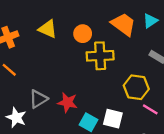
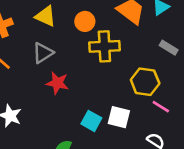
gray triangle: (38, 99) -> (43, 53), moved
red star: (67, 102) -> (57, 83), moved

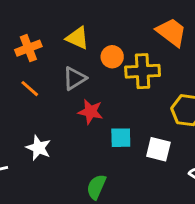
orange circle: (85, 21) -> (112, 57), moved
cyan square: (91, 121) -> (121, 138), moved, turned -30

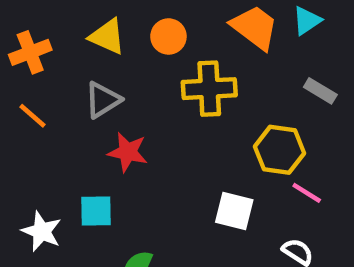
orange circle: (112, 57) -> (168, 36), moved
cyan square: (121, 138) -> (96, 211), moved
white star: (38, 148) -> (42, 231), moved

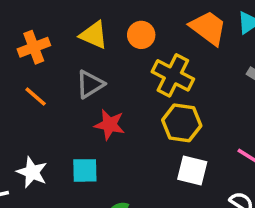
yellow cross: (209, 89) -> (173, 75), turned 30
yellow hexagon: (280, 150) -> (182, 123), moved
white star: (42, 231) -> (32, 172), moved

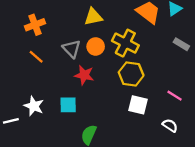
yellow triangle: (94, 35) -> (93, 17), moved, turned -36
orange circle: (141, 35) -> (96, 46), moved
gray triangle: (90, 84) -> (72, 49), turned -42

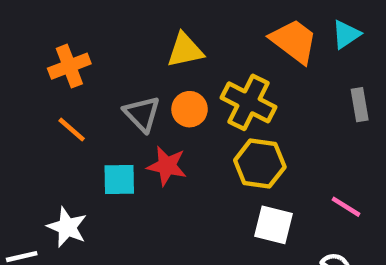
gray rectangle: (181, 44) -> (360, 105), turned 49
cyan square: (68, 105) -> (119, 179), moved

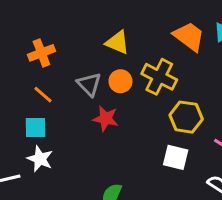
yellow triangle: (185, 50) -> (117, 42), turned 35
yellow hexagon: (260, 164) -> (186, 117), moved
cyan square: (119, 179) -> (35, 127), moved

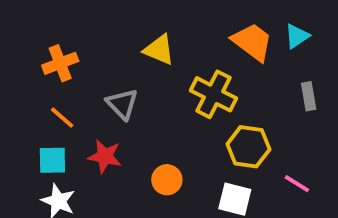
orange circle: (120, 81) -> (167, 180), moved
red star: (106, 119) -> (105, 156), moved

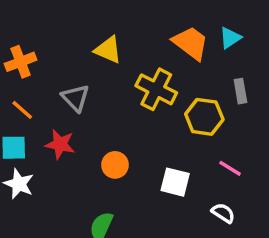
yellow hexagon: (248, 147) -> (204, 117), moved

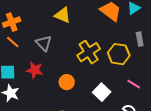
yellow cross: (156, 89) -> (89, 52), moved, turned 30
orange line: (22, 110) -> (13, 42), moved
white square: (175, 182) -> (102, 92), turned 30

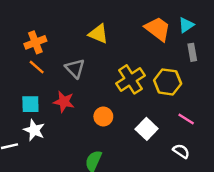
gray rectangle: (140, 39) -> (192, 52), moved

